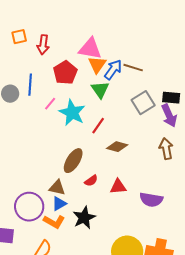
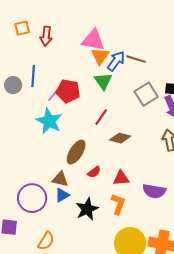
red pentagon: (65, 73) -> (68, 91), moved, turned -30
cyan star: (72, 113) -> (49, 121), moved
orange L-shape: (54, 222) -> (118, 204), moved, turned -100

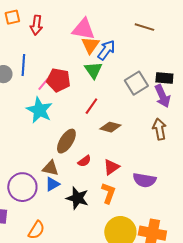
brown line: (136, 59) -> (144, 27), moved
red triangle: (121, 178) -> (111, 167), turned -30
black star: (87, 209) -> (77, 198), turned -30

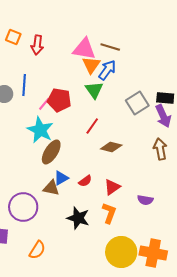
orange square: (12, 17) -> (13, 37), turned 35
brown line: (144, 27) -> (110, 47), moved
brown ellipse: (66, 141) -> (51, 152), moved
purple semicircle: (144, 180) -> (145, 200), size x0.7
blue triangle: (52, 184) -> (61, 178), moved

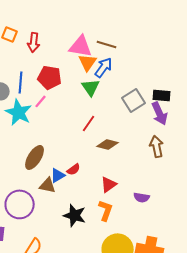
red pentagon: (59, 100) -> (50, 77), moved
cyan star: (40, 130) -> (19, 112), moved
brown ellipse: (51, 152) -> (35, 157), moved
red semicircle: (85, 181) -> (74, 169), moved

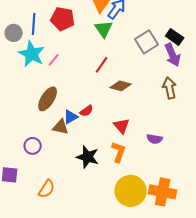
black rectangle: (162, 95) -> (175, 37), turned 30
pink line: (41, 101) -> (54, 60), moved
red triangle: (109, 184) -> (122, 126), turned -36
purple circle: (20, 204) -> (33, 146), size x0.6

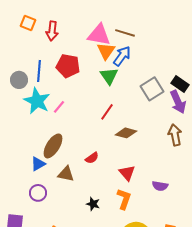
blue triangle: (71, 117) -> (38, 164), moved
black star: (88, 157) -> (93, 204), size x0.6

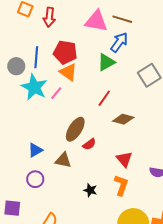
orange triangle: (106, 51) -> (68, 72), moved, turned -30
green triangle: (109, 76) -> (106, 62), turned 36
brown ellipse: (53, 146) -> (75, 129), moved

